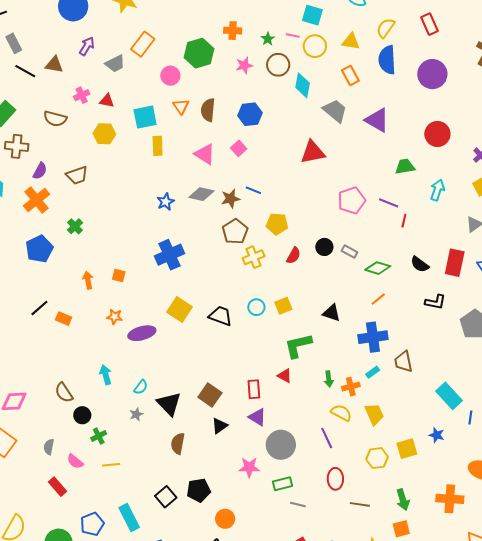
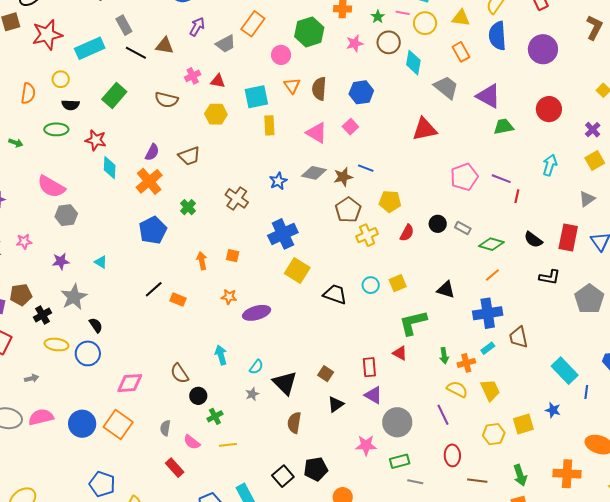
brown cross: (17, 146) -> (237, 198), moved, turned 30
green trapezoid: (405, 167) -> (504, 127), moved
yellow square: (179, 310) -> (297, 271), moved
brown square: (210, 395) -> (326, 374), size x0.7

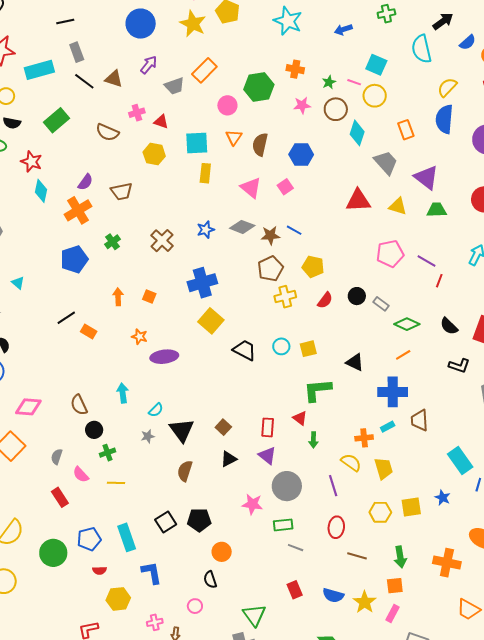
yellow triangle: (461, 18) -> (398, 206), moved
green arrow: (444, 356) -> (313, 440), moved

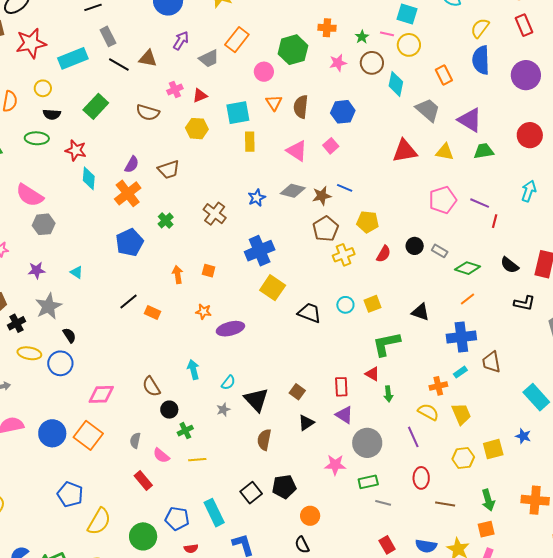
red triangle: (161, 122) -> (200, 96), turned -35
blue pentagon: (89, 539) -> (177, 519), turned 30

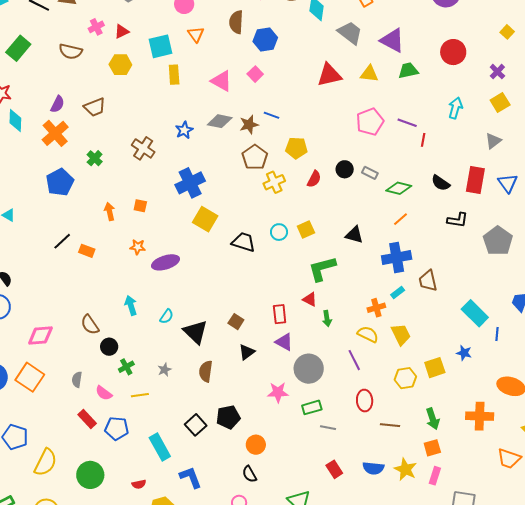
brown semicircle: (301, 107) -> (236, 22), moved
gray star: (223, 410) -> (165, 370), moved
blue pentagon: (177, 519) -> (117, 428), moved

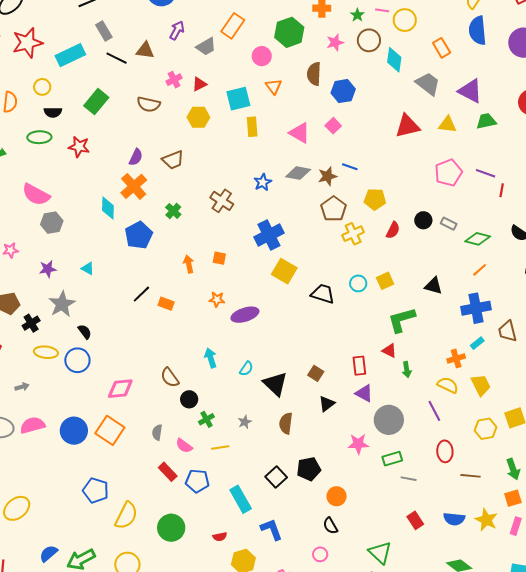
cyan diamond: (15, 121) -> (108, 208), moved

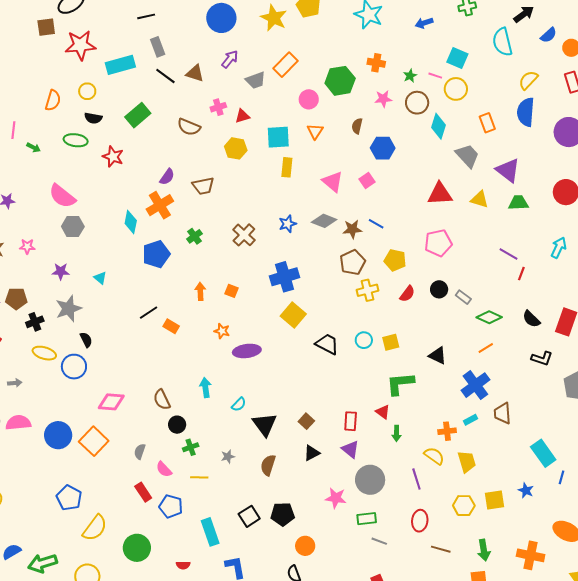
brown semicircle: (314, 74) -> (357, 126), size x0.7
pink pentagon: (448, 173) -> (438, 243), moved
blue cross: (476, 308) -> (475, 385), turned -36

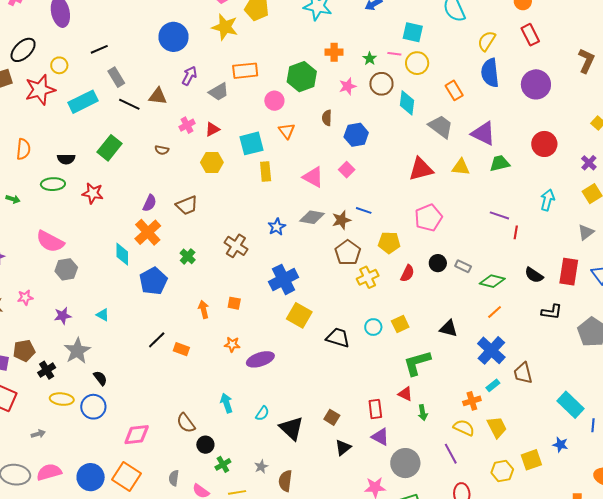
orange rectangle: (286, 65) -> (245, 71), turned 50
yellow circle: (87, 91) -> (59, 65), moved
brown semicircle: (189, 127) -> (162, 150), size x0.6
brown semicircle: (268, 465) -> (285, 481), moved

